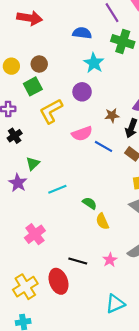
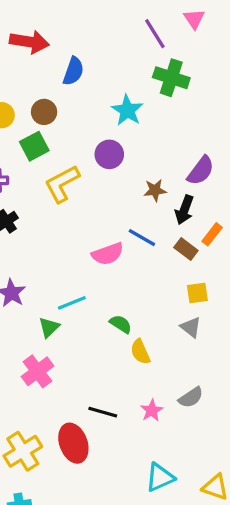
blue semicircle: (82, 33) -> (73, 71), moved, turned 102
pink semicircle: (82, 134) -> (108, 254), moved
green triangle: (33, 164) -> (49, 327), moved

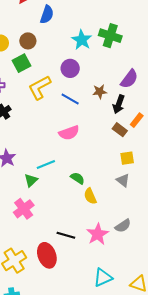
green cross: (171, 78) -> (110, 36), moved
blue line: (142, 238) -> (70, 99), moved
pink star: (152, 410) -> (98, 234), size x1.5

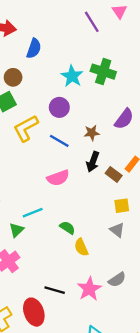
black arrow: (119, 104) -> (93, 162), moved

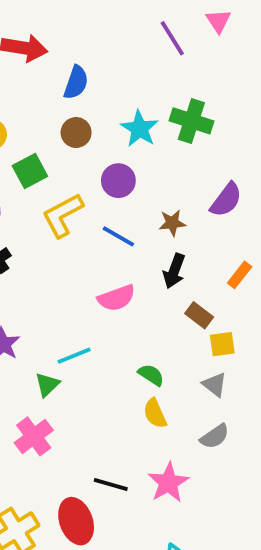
brown circle: (13, 77) -> (76, 133), moved
brown rectangle: (114, 174) -> (199, 315), moved
green semicircle: (67, 228) -> (151, 375), moved
gray semicircle: (117, 280) -> (215, 436), moved

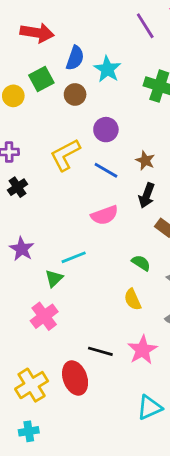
cyan star: (140, 129) -> (107, 69), moved
green square: (30, 171) -> (41, 79), moved
brown star: (172, 223) -> (145, 160), turned 30
green semicircle: (151, 375) -> (141, 263), moved

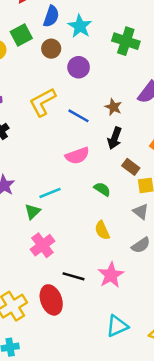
purple circle: (106, 130) -> (79, 67), moved
green semicircle: (141, 263) -> (102, 189), moved
pink cross: (44, 316) -> (42, 245), moved

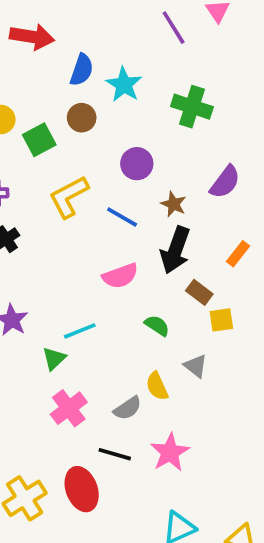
green square: (21, 35) -> (39, 140), moved
purple circle: (79, 67) -> (137, 164), moved
black arrow: (115, 138) -> (175, 250), size x1.4
gray triangle: (141, 212) -> (196, 366), moved
gray semicircle: (141, 245) -> (128, 408), moved

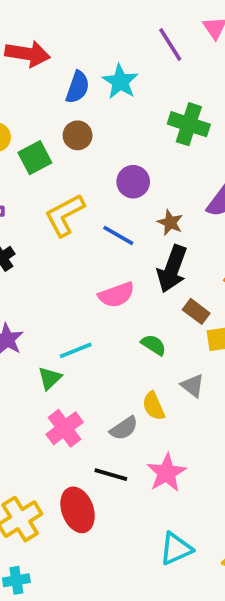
cyan star: (124, 85) -> (120, 82), moved

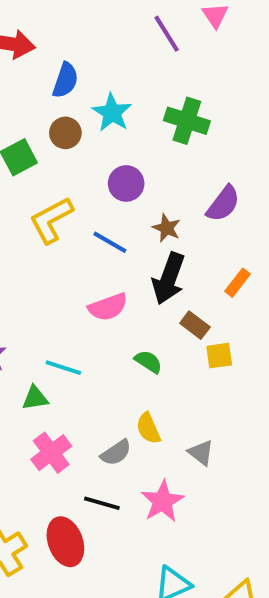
cyan star: (120, 82) -> (112, 113), moved
cyan line: (76, 350) -> (63, 368), turned 40
green triangle: (50, 378) -> (35, 398), turned 35
gray triangle: (193, 386) -> (201, 453), moved

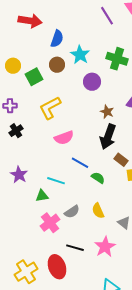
purple circle: (126, 183) -> (92, 82), moved
blue line: (110, 242) -> (80, 163), moved
pink semicircle: (108, 307) -> (64, 138), moved
gray semicircle: (116, 453) -> (72, 212), moved

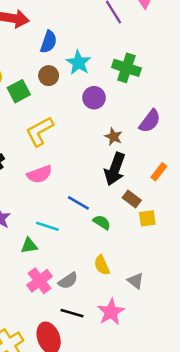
pink semicircle: (64, 138) -> (40, 174), moved
gray semicircle: (72, 212) -> (68, 281), moved

